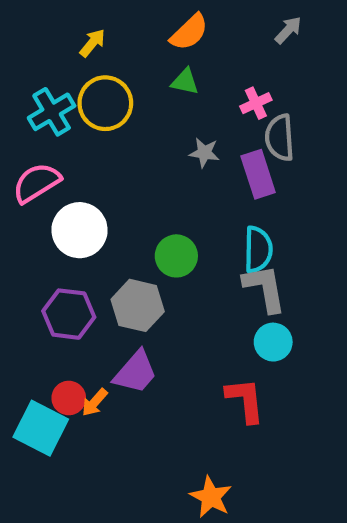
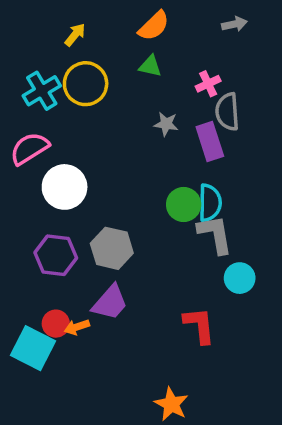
gray arrow: (288, 30) -> (234, 24), turned 35
green circle: (176, 256) -> (184, 204), moved
cyan circle: (273, 342) -> (240, 278), moved
orange arrow: (95, 402) -> (77, 327), turned 30

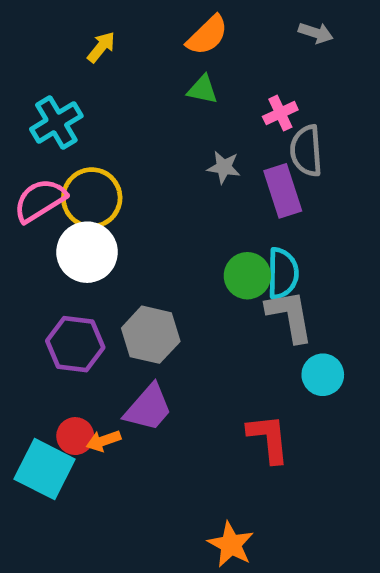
gray arrow: (234, 24) -> (316, 33), turned 30
yellow circle: (86, 84) -> (92, 198), moved

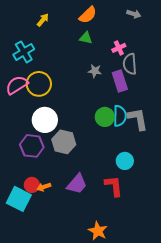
white circle: (87, 252) -> (45, 120), moved
gray L-shape: (290, 316) -> (138, 119), moved
cyan circle: (323, 375) -> (125, 161), moved
purple trapezoid: (148, 408) -> (77, 184), moved

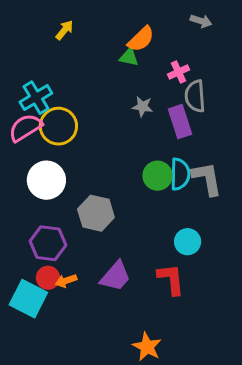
orange semicircle: (88, 15) -> (141, 39), moved
cyan cross: (24, 52) -> (36, 98), moved
white circle: (45, 120) -> (46, 180), moved
purple hexagon: (32, 146) -> (48, 243), moved

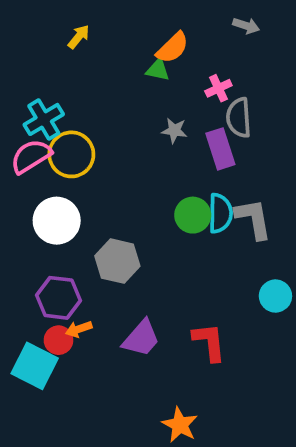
cyan circle: (188, 242) -> (275, 296), moved
orange arrow: (66, 281) -> (79, 329), moved

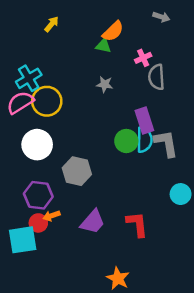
gray star: (174, 131) -> (105, 84), moved
purple rectangle: (220, 149) -> (144, 120), moved
cyan square: (35, 366) -> (23, 240), turned -36

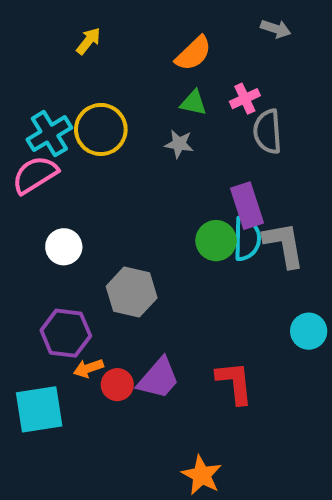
green triangle: (103, 46) -> (193, 103), moved
yellow circle: (47, 101) -> (101, 129), moved
white circle: (37, 145) -> (64, 247), size x0.7
red circle: (38, 223) -> (117, 385), moved

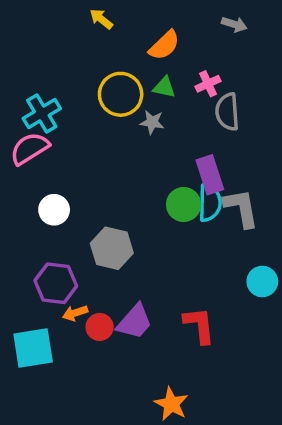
yellow arrow: (88, 41) -> (101, 19), moved, turned -90
yellow circle: (101, 129) -> (121, 94), moved

